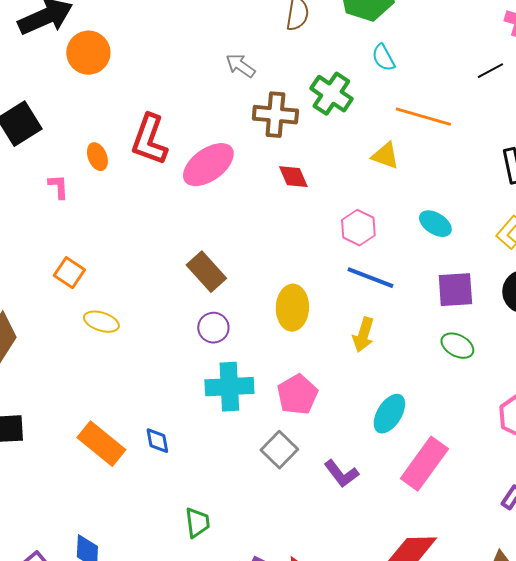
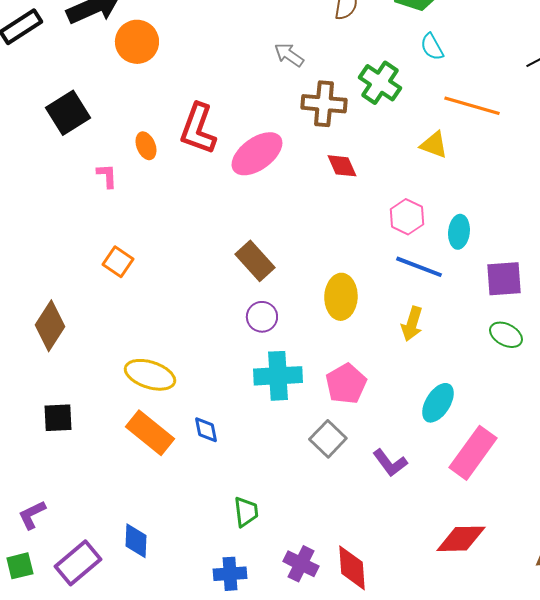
cyan ellipse: (435, 224) -> (459, 232), moved, turned 64
yellow ellipse: (101, 322) -> (150, 375), moved, size x1.4

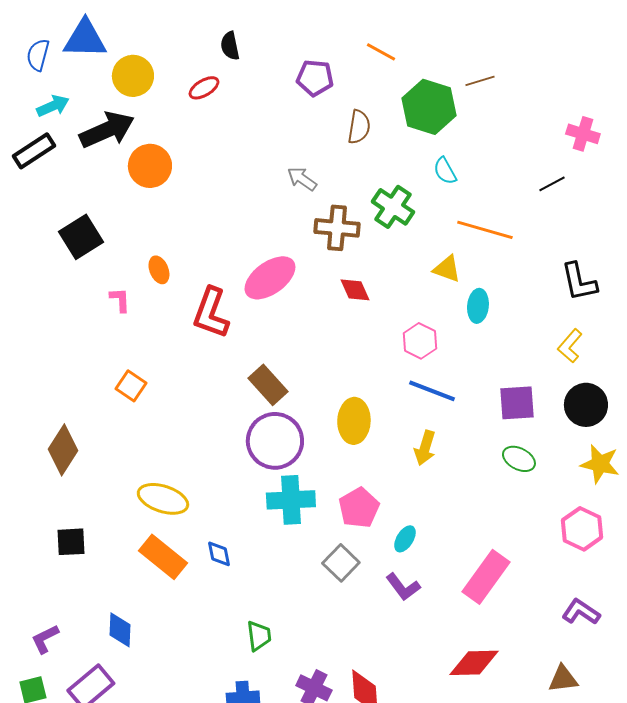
red L-shape: (198, 129) -> (211, 313), moved
cyan ellipse: (459, 232) -> (478, 306), moved
purple circle: (262, 317) -> (275, 441), size x1.8
cyan ellipse: (438, 403) -> (405, 539), moved, size x0.7
blue diamond: (136, 541) -> (120, 630), moved

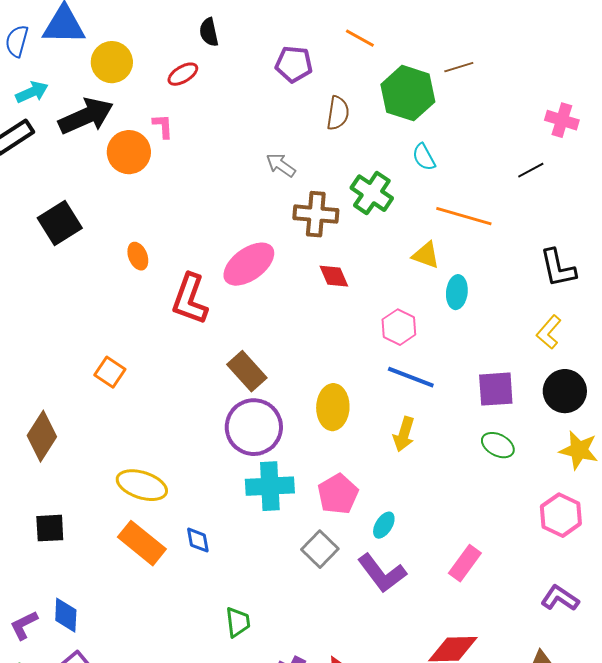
pink L-shape: (120, 300) -> (163, 126), moved
pink rectangle: (486, 577) -> (465, 563), size x0.7
purple L-shape: (403, 587) -> (382, 573), size x1.4
blue diamond: (120, 630) -> (66, 615), moved

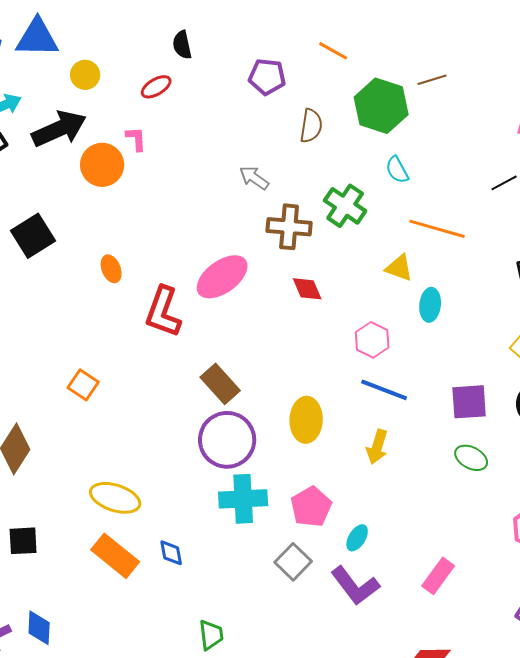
yellow circle: (112, 62) -> (85, 75), size x0.7

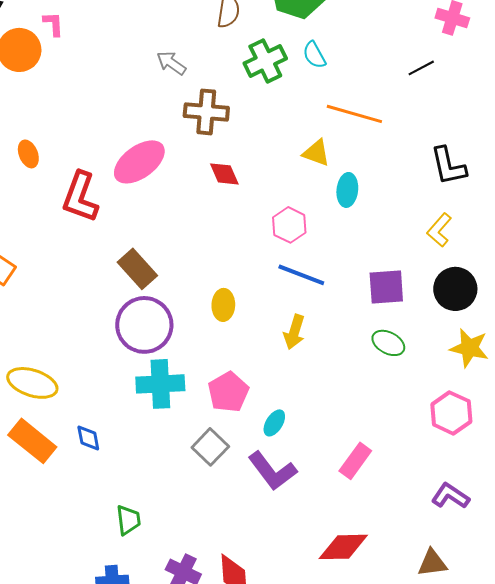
green cross: (345, 206) -> (265, 61), moved, turned 30
yellow ellipse: (306, 420) -> (223, 305), size x0.7

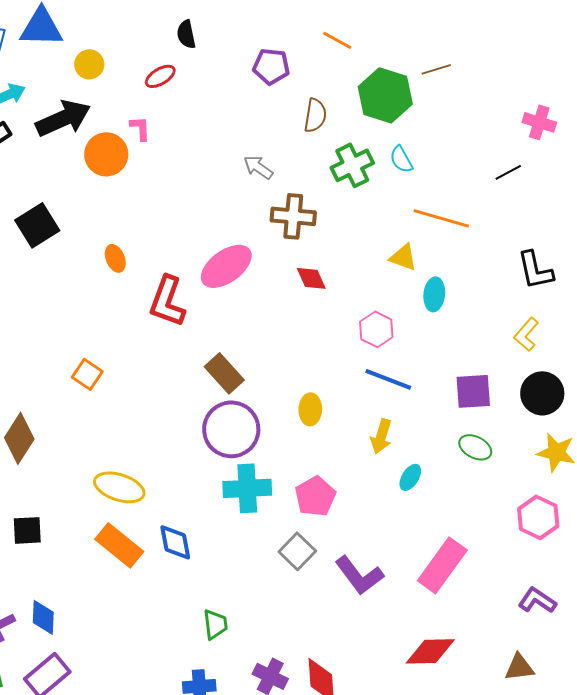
cyan ellipse: (274, 423) -> (410, 477), moved
blue diamond: (88, 438) -> (175, 542), size x1.4
pink rectangle: (355, 461) -> (442, 565), size x1.5

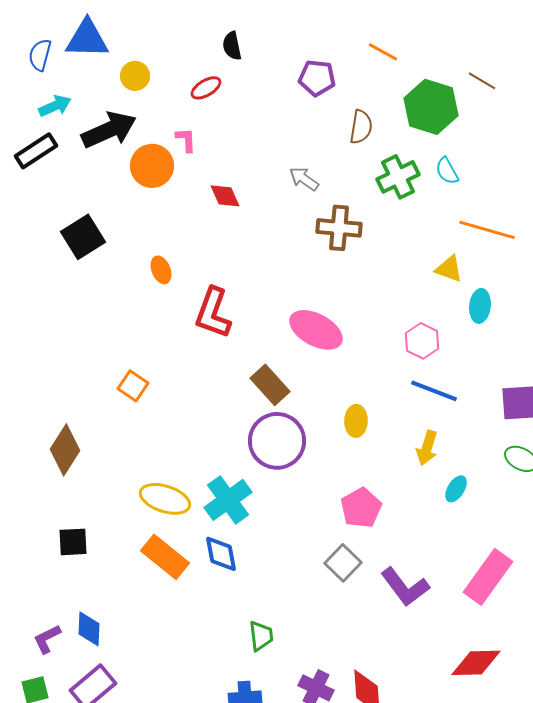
brown line: (436, 69) -> (482, 81), turned 48
pink ellipse: (226, 266) -> (316, 330), moved, turned 64
red diamond: (311, 278) -> (225, 196), moved
cyan cross: (247, 488) -> (228, 500), moved, turned -33

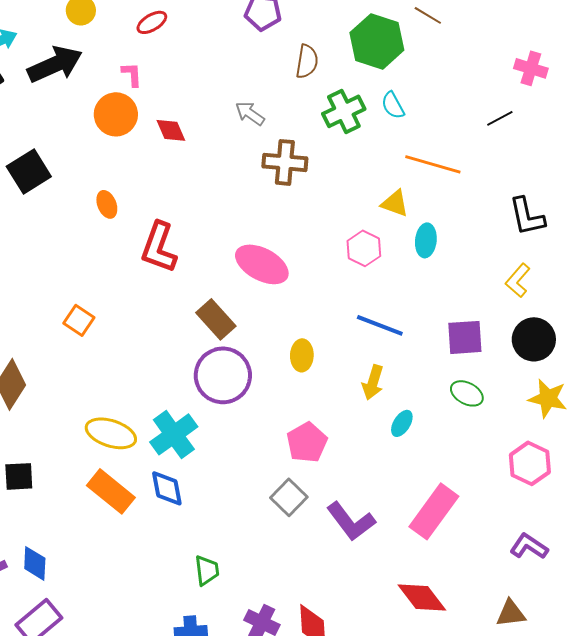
orange circle: (152, 166) -> (116, 114), moved
pink hexagon: (422, 341) -> (364, 248), moved
red diamond: (476, 663) -> (422, 597), turned 54

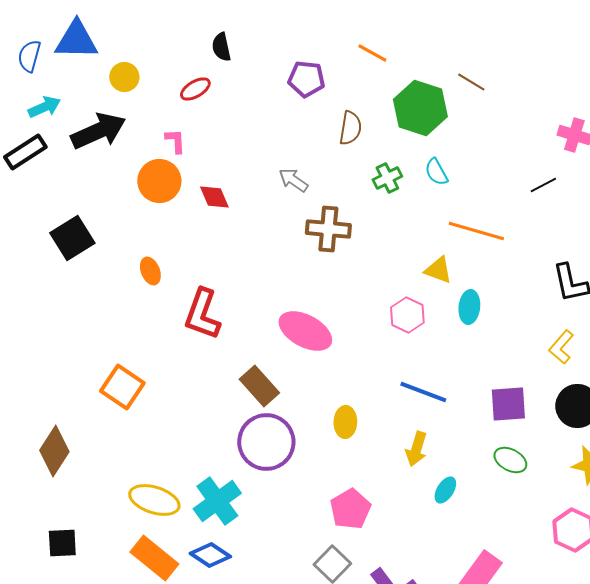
green cross: (344, 111) -> (387, 178), size x0.7
orange square: (79, 320) -> (122, 387), size x1.4
blue diamond: (167, 488) -> (210, 555), turned -45

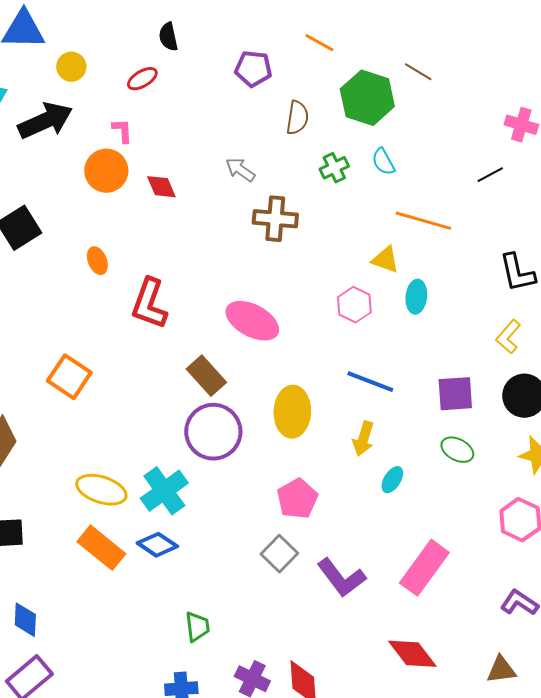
yellow ellipse: (345, 422) -> (292, 412), size x1.6

